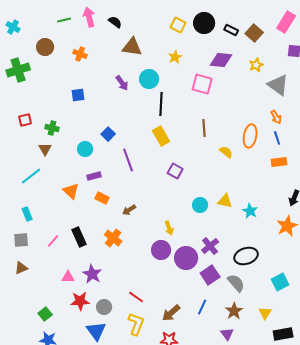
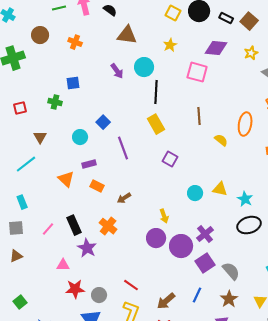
green cross: (52, 128) -> (55, 102), moved
black ellipse: (246, 256) -> (249, 225), moved
purple star: (92, 274) -> (87, 248), moved
green square: (45, 314) -> (20, 302), moved

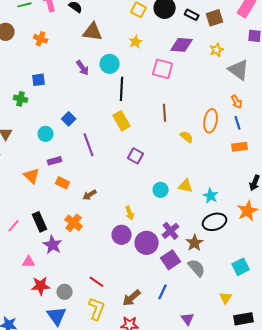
brown square: (249, 21) -> (215, 18), turned 30
brown star: (229, 299) -> (195, 243), moved

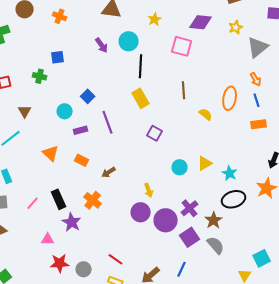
gray triangle: (239, 70) -> (258, 47), turned 45
purple rectangle: (55, 161) -> (81, 130), moved
yellow triangle: (186, 186) -> (205, 163), turned -42
cyan square: (241, 267) -> (262, 258), moved

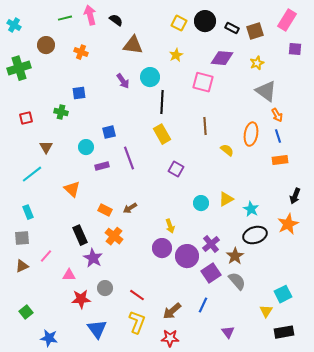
gray triangle: (258, 47) -> (266, 91), moved, turned -45
blue square: (88, 96) -> (109, 132), turned 32
orange rectangle: (82, 160) -> (105, 210), moved
pink line: (33, 203) -> (46, 256), moved
gray circle: (84, 269) -> (105, 288), moved

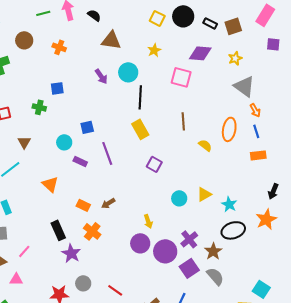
purple rectangle: (102, 166) -> (80, 161), turned 40
pink triangle: (69, 275) -> (16, 279), moved
cyan square: (283, 294) -> (261, 289), turned -30

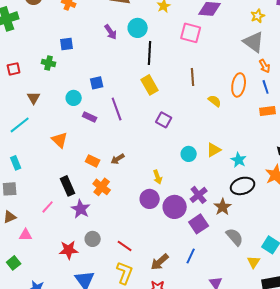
yellow star: (235, 58) -> (258, 16), moved
pink line: (24, 251) -> (48, 207), moved
gray semicircle: (215, 276) -> (235, 237), moved

